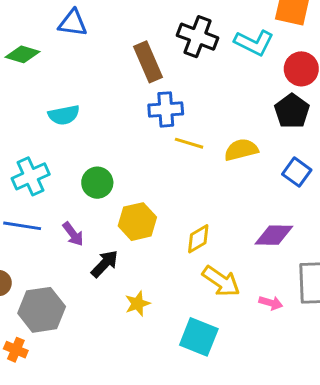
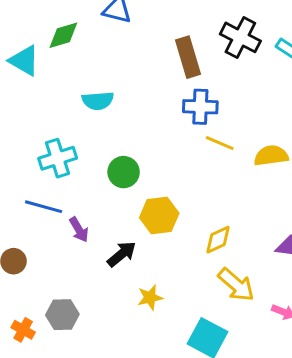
green diamond: (22, 54) -> (63, 35), turned -40
purple arrow: (73, 234) -> (79, 230), moved
gray hexagon: (42, 310) -> (62, 315), moved, size x0.7

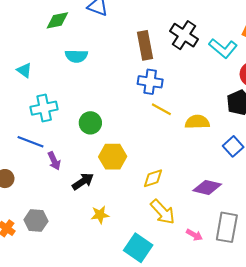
cyan triangle: (24, 61) -> (24, 70), moved, size x0.7
cyan semicircle: (98, 101) -> (76, 56), moved

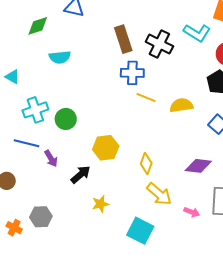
black cross: (184, 35) -> (159, 44), moved
green circle: (90, 123) -> (66, 119), moved
yellow diamond: (153, 178) -> (146, 163), turned -45

